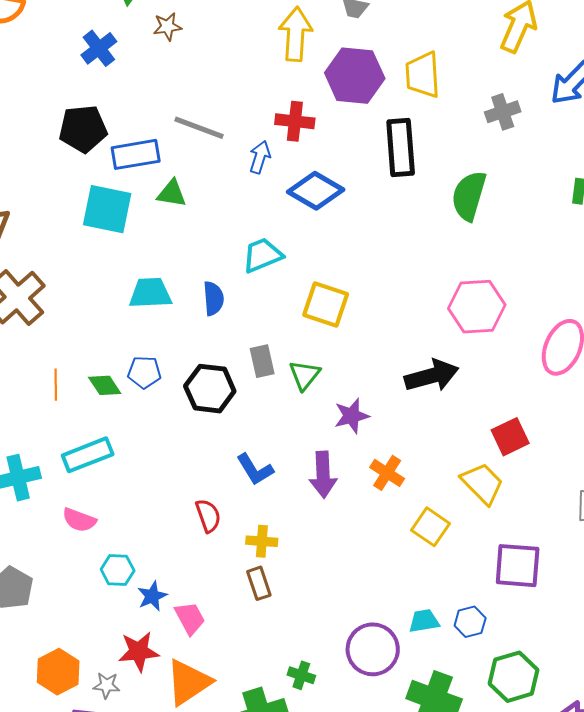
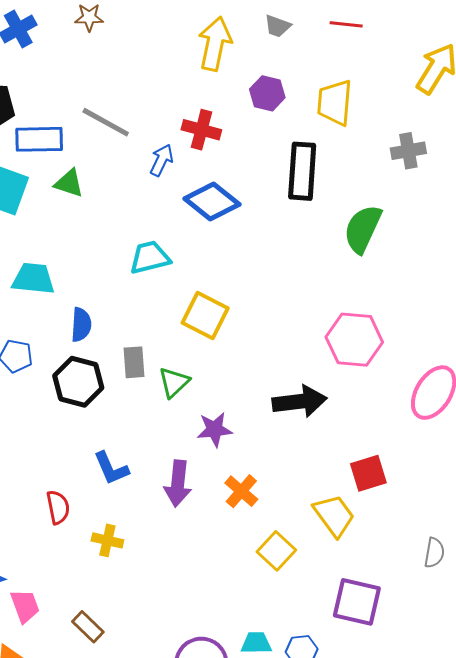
purple hexagon: (355, 76) -> (267, 93), size x0.6
blue semicircle: (213, 298) -> (81, 325), moved
brown rectangle: (259, 583) -> (88, 627), moved, turned -36

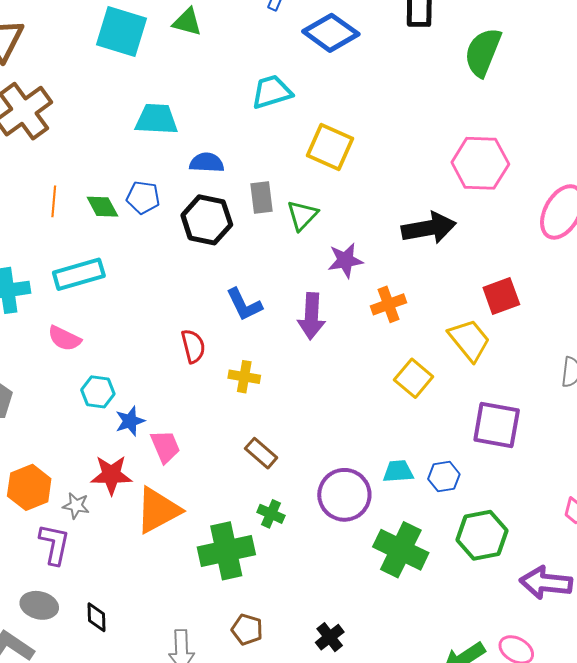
blue semicircle: (81, 325) -> (207, 163), turned -88
orange cross: (241, 491) -> (388, 304), moved, turned 32
brown rectangle: (88, 627) -> (261, 453), moved

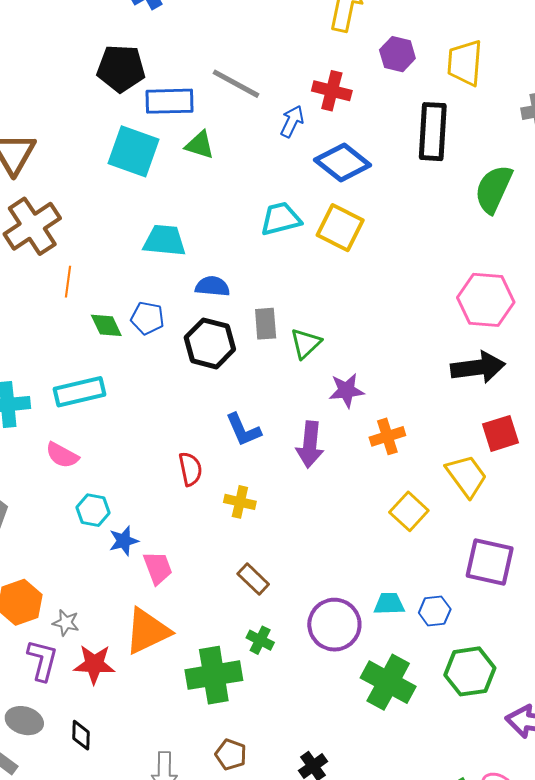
yellow square: (330, 147) -> (340, 228), moved
orange line: (54, 201) -> (68, 282), moved
black arrow: (429, 228) -> (478, 367), moved
red star: (111, 475) -> (94, 664), moved

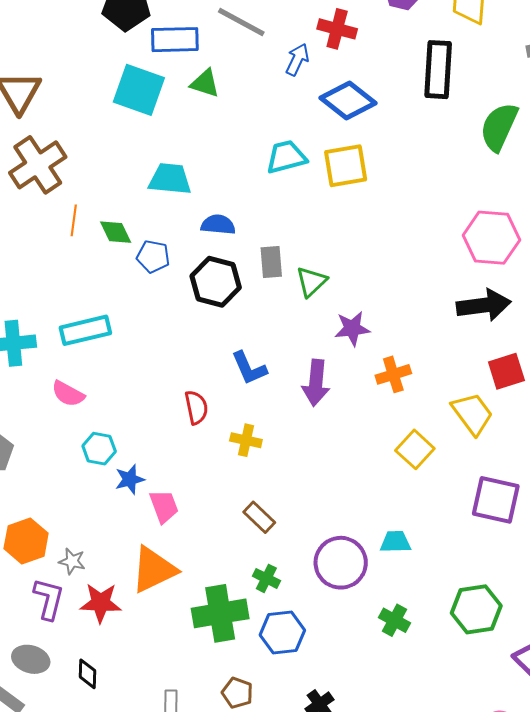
yellow square: (340, 228) -> (346, 166), turned -36
green diamond: (106, 325) -> (116, 232), moved
blue hexagon: (435, 611) -> (282, 633), moved, size x1.4
green cross: (388, 682) -> (395, 620), size x0.6

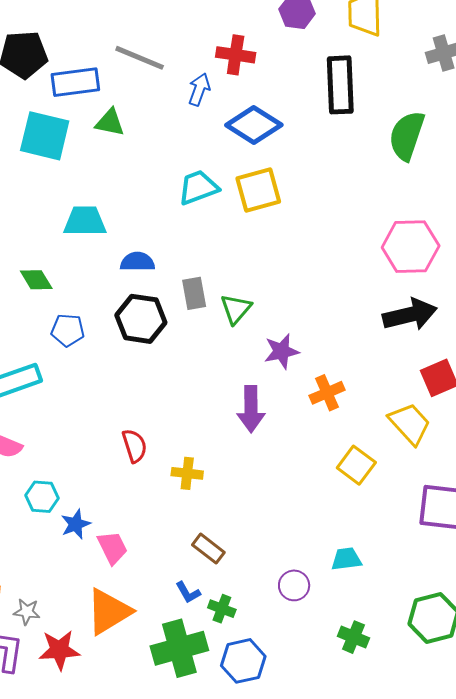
blue pentagon: (153, 257) -> (68, 330), moved
blue L-shape: (249, 368) -> (188, 592), moved, size x0.7
purple circle: (341, 563) -> (294, 585), size x0.6

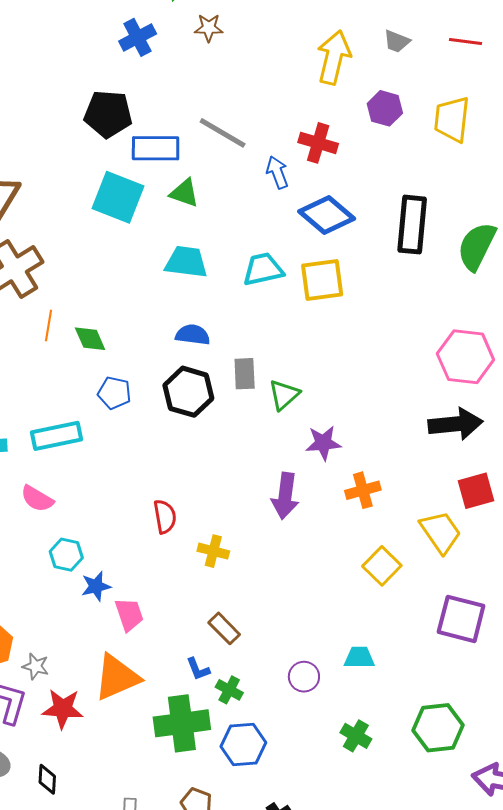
black rectangle: (340, 85) -> (412, 225), moved
blue arrow: (199, 89) -> (277, 172), turned -48
cyan trapezoid: (85, 221) -> (186, 262), moved

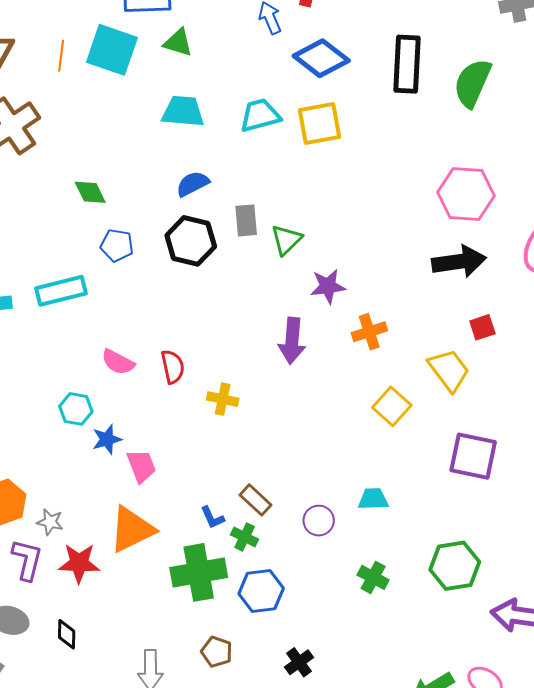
orange line: (49, 326) -> (61, 56), moved
blue semicircle: (193, 335) -> (193, 184), turned -32
red square: (476, 491) -> (482, 327), size x0.7
pink semicircle: (37, 499) -> (118, 362), moved
brown rectangle: (224, 628) -> (255, 500), moved

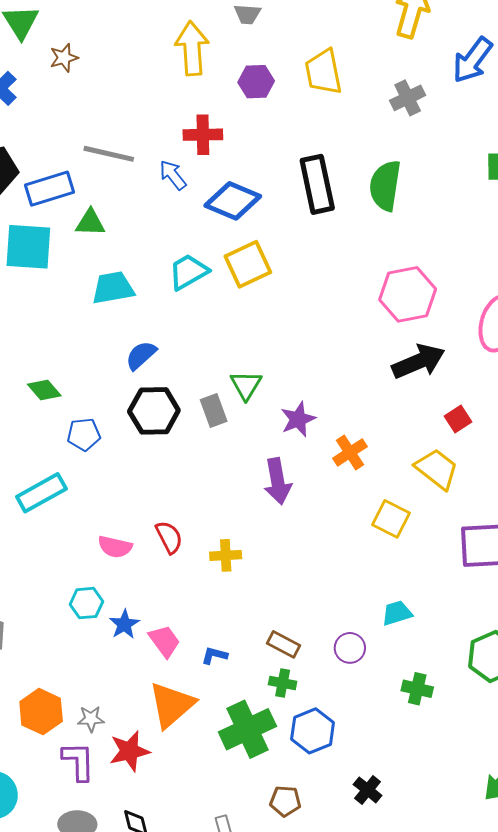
gray rectangle: (246, 220) -> (214, 410), moved
blue L-shape: (212, 518) -> (214, 655), moved, turned 144

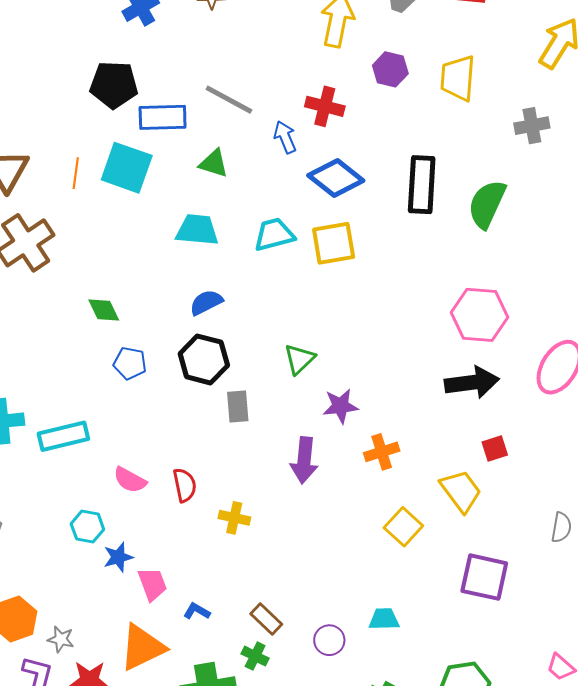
green triangle: (90, 223) -> (214, 163), moved
gray rectangle: (214, 410) -> (238, 407), moved
cyan rectangle: (41, 493) -> (63, 436), moved

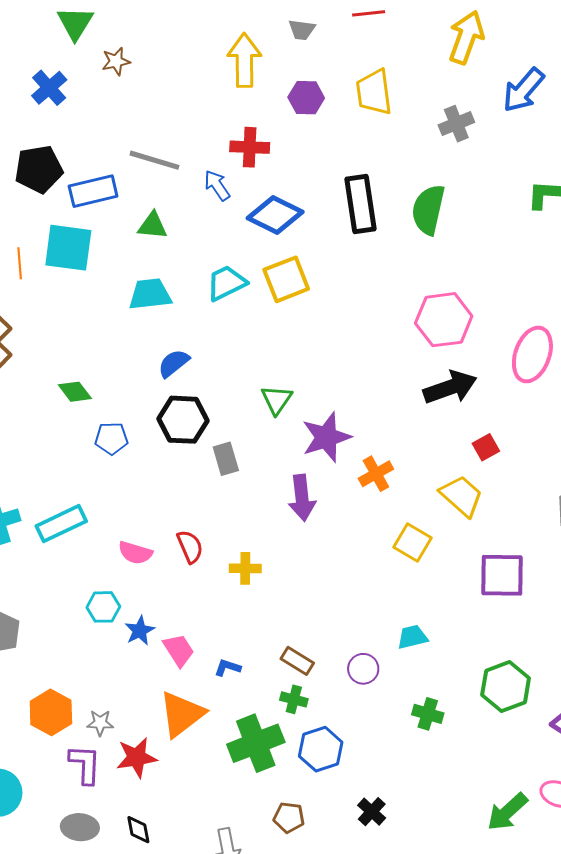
purple star: (340, 406) -> (326, 437), size x1.4

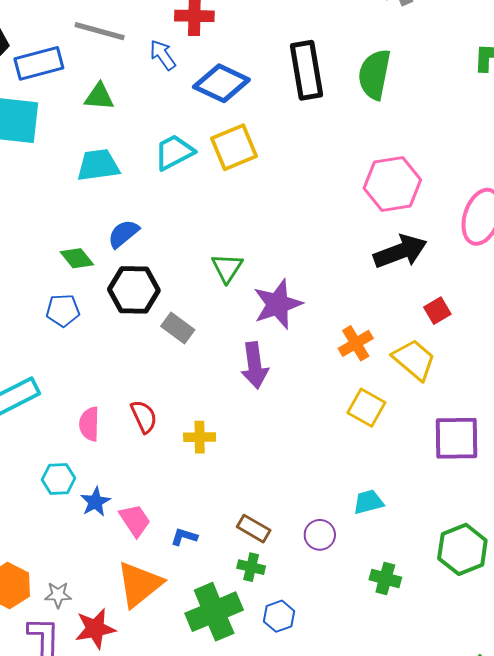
green diamond: (75, 392) -> (77, 258), moved
gray rectangle: (226, 459) -> (178, 328), turned -36
orange cross: (376, 474) -> (356, 343), moved
pink semicircle: (135, 553) -> (89, 424), turned 76
blue hexagon: (321, 749) -> (279, 616), size x0.7

